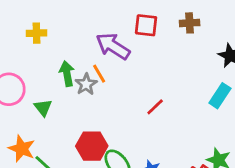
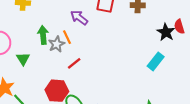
purple arrow: (113, 46) -> (79, 18), size x0.7
red line: (155, 107) -> (74, 63), moved

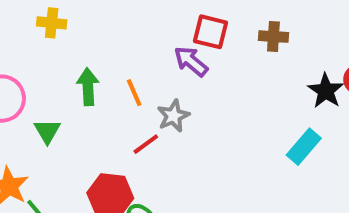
purple arrow: (79, 18) -> (191, 61), moved
gray star: (57, 44) -> (173, 116), moved

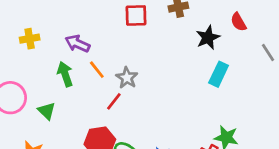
purple arrow: (191, 61) -> (77, 44), moved
black star: (326, 91) -> (208, 38), moved, turned 30

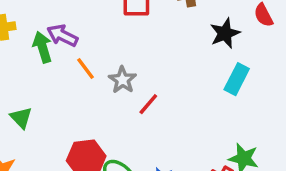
green arrow: (65, 74) -> (42, 47), moved
red line: (114, 101) -> (148, 104), moved

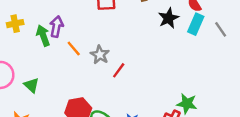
purple arrow: (62, 35) -> (56, 27), turned 78
cyan rectangle: (237, 79) -> (196, 24), moved

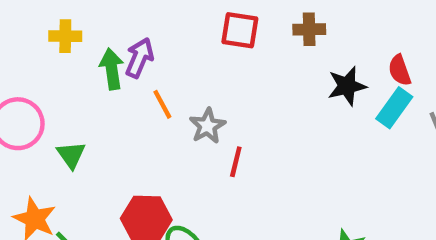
red line: (119, 70) -> (236, 162), turned -35

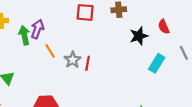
cyan rectangle: (394, 108) -> (157, 63), moved
red line: (236, 162) -> (88, 63), moved

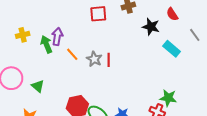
black star: (139, 36) -> (151, 27), turned -30
cyan rectangle: (157, 63) -> (172, 49), turned -72

